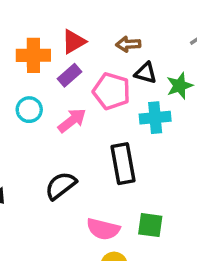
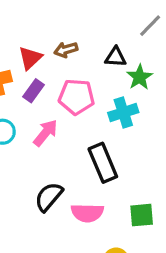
brown arrow: (128, 44) -> (66, 50), moved
black triangle: (146, 73) -> (116, 57), moved
pink semicircle: (103, 229) -> (87, 213), moved

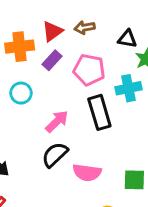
pink arrow: (45, 133) -> (57, 121), moved
black rectangle: (103, 163) -> (99, 112), moved

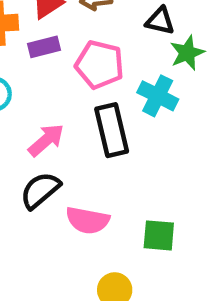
purple rectangle: (52, 60) -> (44, 47), turned 30
cyan cross: (129, 88) -> (158, 96), turned 35

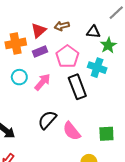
pink pentagon: (99, 65) -> (67, 56), turned 30
pink arrow: (46, 140) -> (43, 82), moved
pink semicircle: (88, 220) -> (72, 131), turned 48

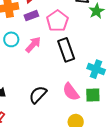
cyan cross: (97, 68) -> (96, 69), moved
black semicircle: (47, 120) -> (38, 95), moved
pink semicircle: (72, 131) -> (71, 92), moved

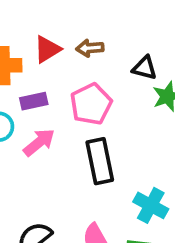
purple rectangle: (31, 16) -> (34, 101), moved

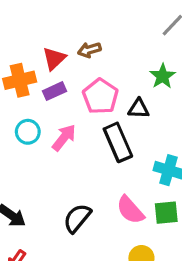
black triangle: (145, 68) -> (139, 109), moved
purple rectangle: (34, 101) -> (55, 91), moved

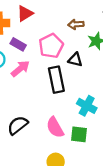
brown arrow: (89, 50) -> (76, 24), moved
purple rectangle: (55, 91) -> (18, 44), moved, turned 42

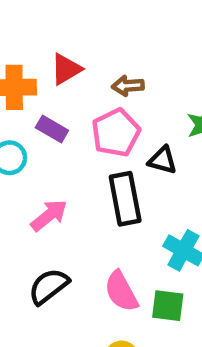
brown arrow: (76, 24) -> (128, 86), moved
pink arrow: (20, 69) -> (49, 215), moved

